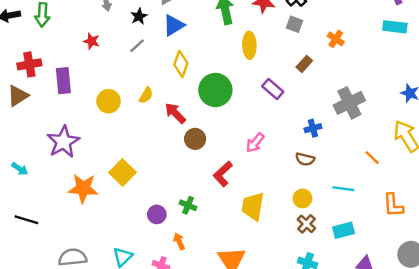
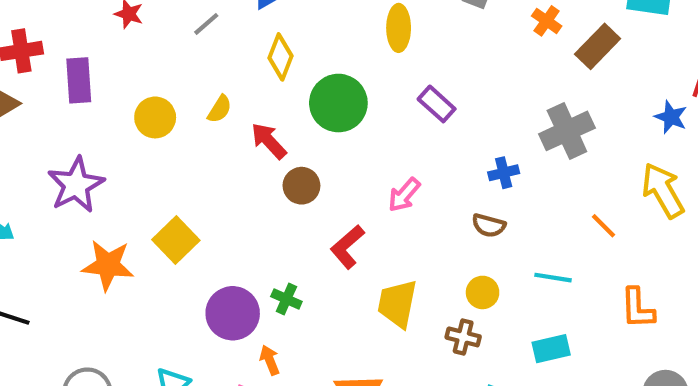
brown rectangle: (304, 64) -> (598, 46), moved, size x1.5
purple circle: (157, 214) -> (233, 313), size x1.6
brown cross: (306, 224) -> (463, 337), moved, turned -30

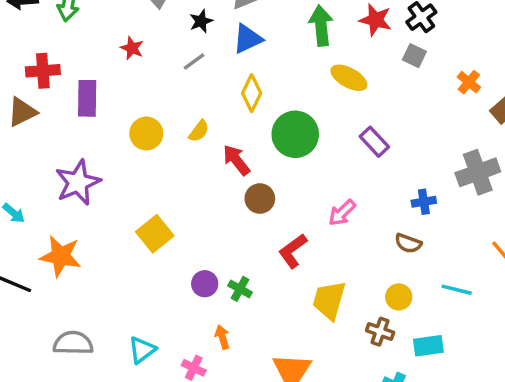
yellow ellipse: (399, 28) -> (349, 78), turned -66
orange star: (108, 265) -> (61, 256), moved
purple circle: (233, 313) -> (205, 284), moved, size x0.6
cyan rectangle: (551, 349) -> (428, 346), moved

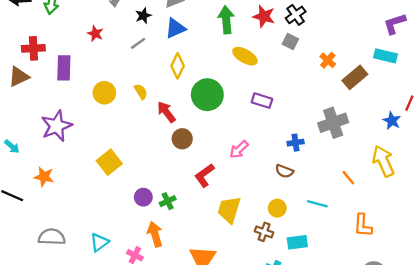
yellow semicircle: (199, 131) -> (141, 92), turned -70
purple rectangle: (374, 142) -> (262, 101), turned -30
orange star: (61, 256) -> (44, 177), size x0.7
green cross: (240, 289) -> (168, 201), turned 35
orange arrow: (222, 337) -> (155, 234), size x1.5

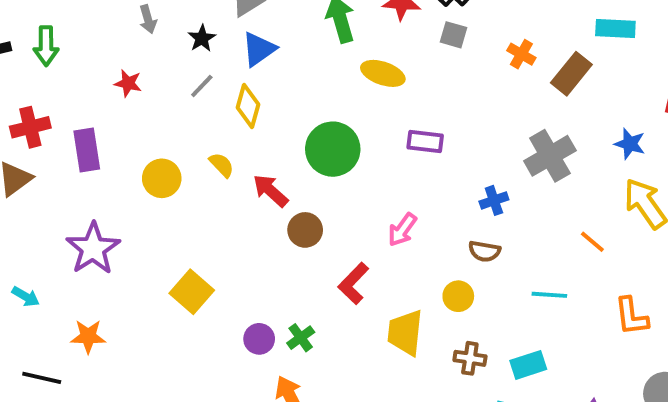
yellow diamond: (178, 66) -> (248, 106), moved
blue star: (392, 121) -> (630, 144), moved
yellow circle: (277, 208) -> (458, 296), moved

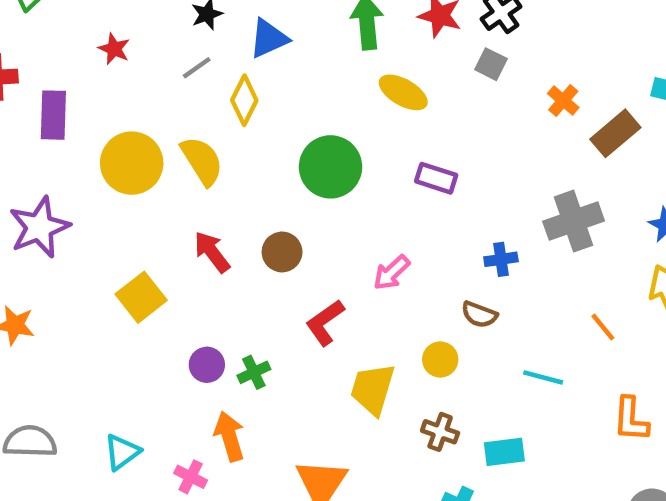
yellow semicircle: (222, 165) -> (202, 161), size x1.6
yellow circle: (162, 178) -> (132, 163), size x1.4
red arrow: (270, 191) -> (212, 252), moved

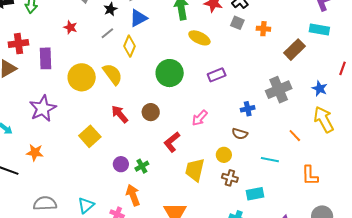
orange cross: (563, 100) -> (263, 29), moved, turned -32
purple rectangle: (436, 178) -> (217, 75), turned -36
brown cross: (440, 432) -> (230, 178), moved

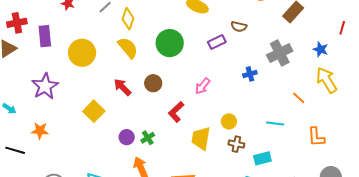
yellow semicircle: (113, 74) -> (128, 48), moved
brown semicircle: (240, 134) -> (239, 27), moved

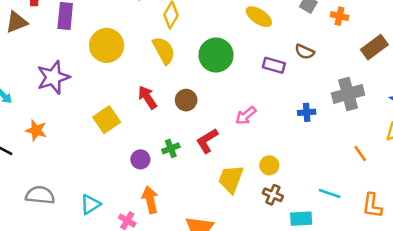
purple rectangle: (217, 42) -> (274, 65), turned 30
cyan line: (275, 123) -> (330, 193), moved
green cross: (148, 138) -> (171, 148), moved

